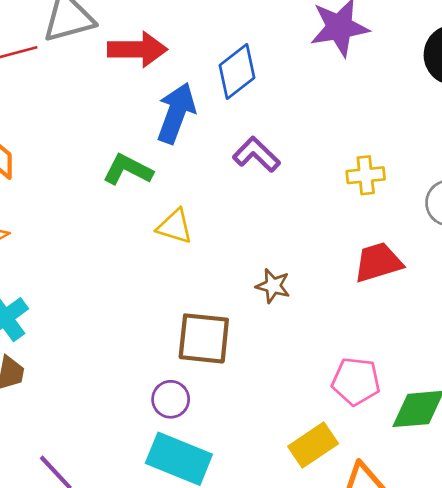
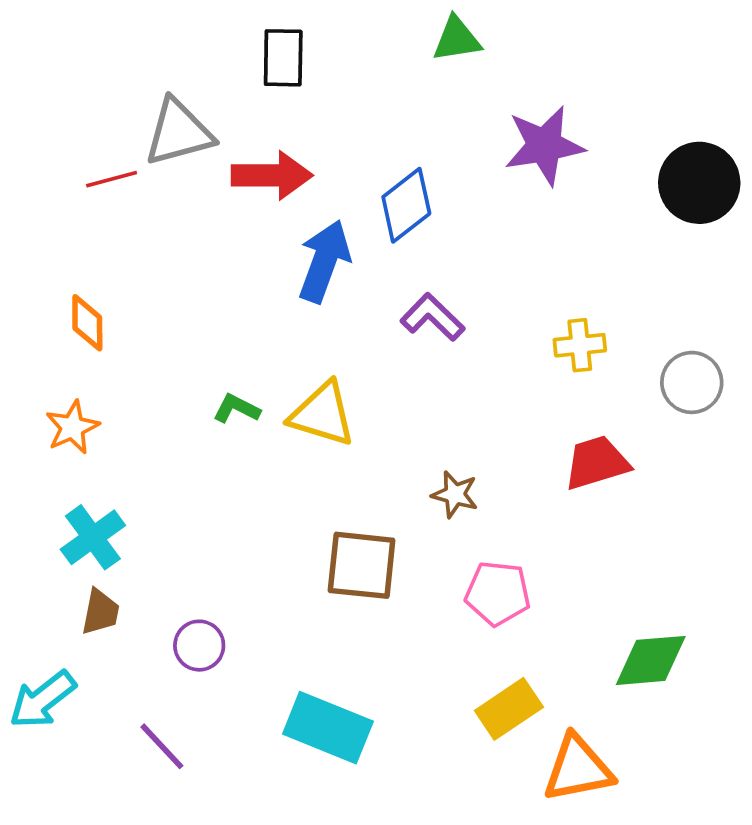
green L-shape: (128, 170) -> (237, 409), moved, size x0.7
yellow triangle: (175, 226) -> (322, 414), size x1.4
pink pentagon: (356, 381) -> (498, 593), moved
purple circle: (171, 399) -> (199, 646), moved

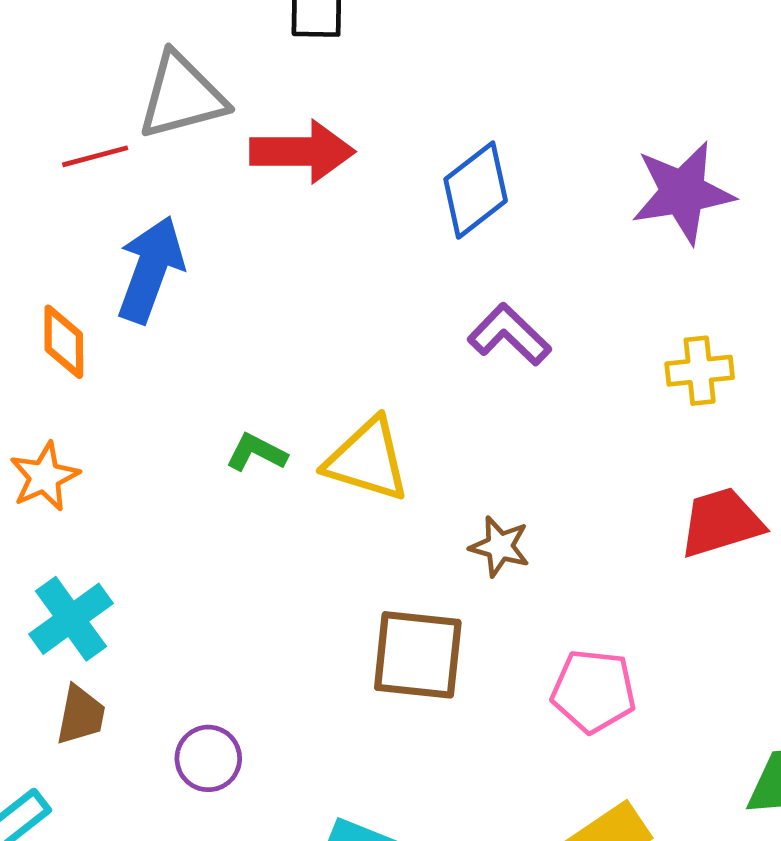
purple star: (544, 146) -> (683, 192), moved
blue arrow: (324, 261) -> (150, 270), moved
brown star: (455, 494) -> (500, 546), moved

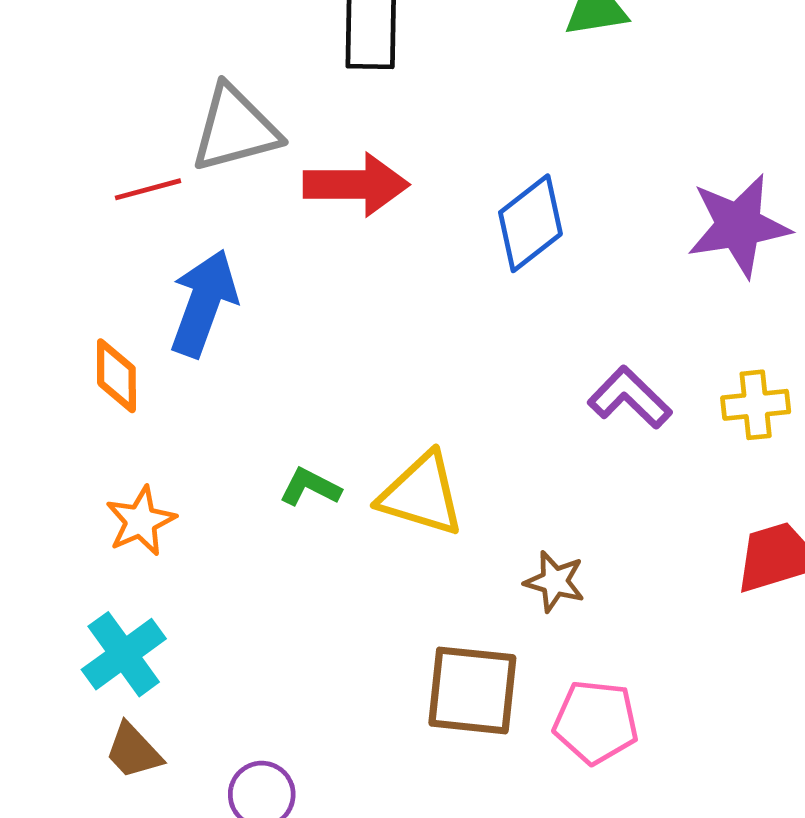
purple L-shape: (509, 335) -> (630, 398), moved
orange star: (45, 477) -> (141, 521), moved
pink pentagon: (594, 691) -> (596, 722), moved
brown trapezoid: (81, 715) -> (133, 751), turned 126

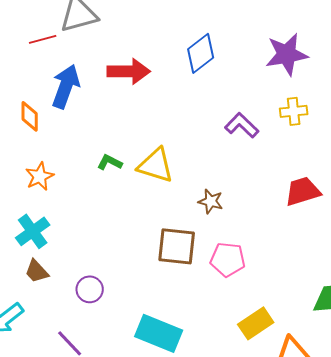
red arrow: (356, 185) -> (129, 71), moved
yellow cross: (756, 405) -> (294, 111), moved

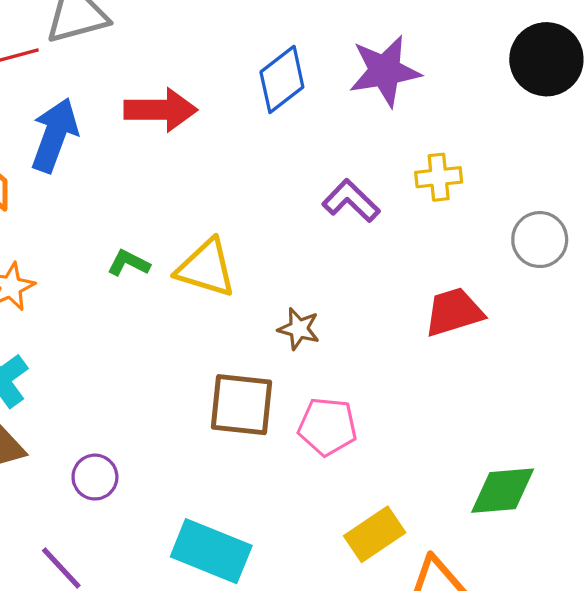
purple star: (287, 54) -> (385, 71), moved

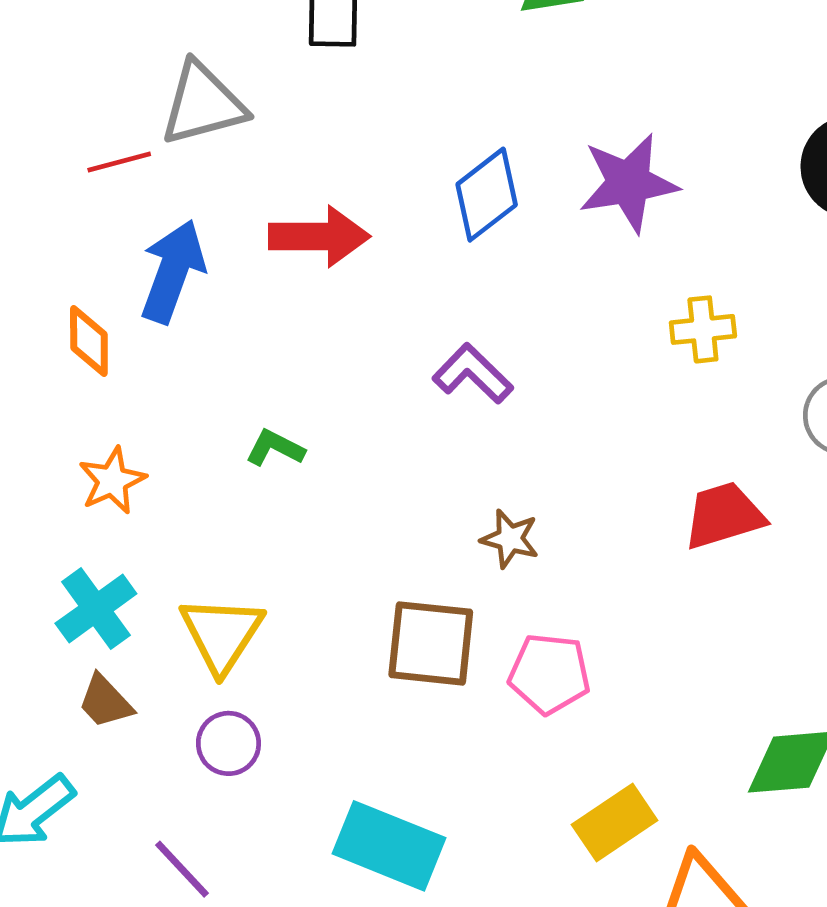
purple L-shape: (351, 201) -> (473, 374), moved
yellow triangle: (206, 268) -> (222, 634), moved, turned 46

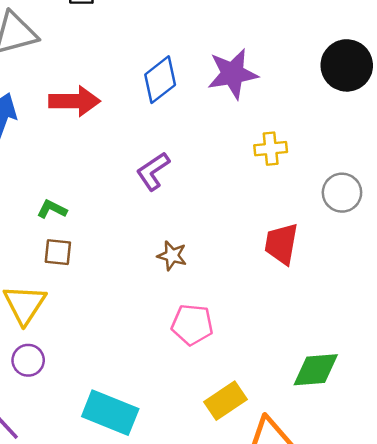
purple L-shape: (473, 374) -> (153, 171), turned -78
red trapezoid: (724, 516) -> (281, 244), turned -63
brown square: (431, 643) -> (58, 252), moved, size x0.6

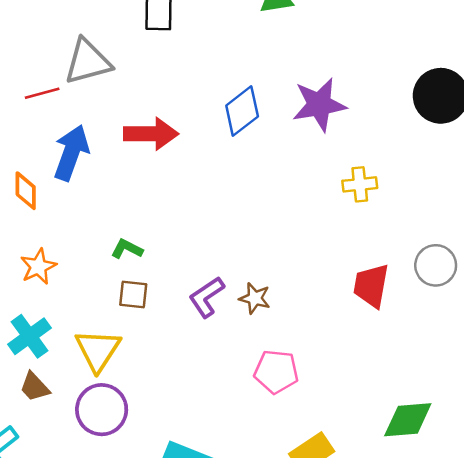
purple L-shape: (153, 171) -> (207, 297), moved
gray circle: (342, 193) -> (436, 265), moved
purple circle: (28, 360) -> (102, 410), size x1.5

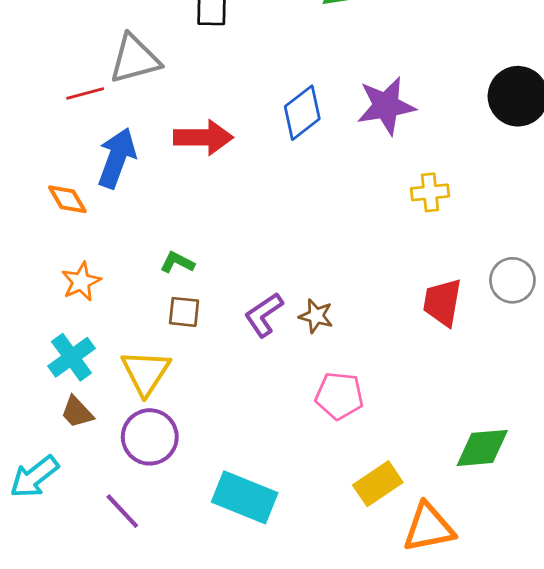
orange diamond: (26, 191) -> (67, 199), turned -30

